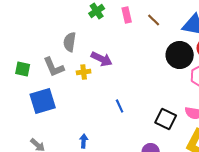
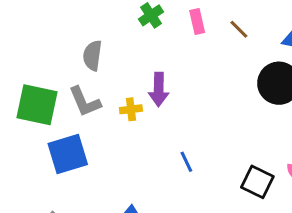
gray semicircle: (70, 42) -> (92, 55), moved
purple arrow: (102, 59) -> (159, 89), turned 65
green square: (23, 69) -> (37, 105), size x1.8

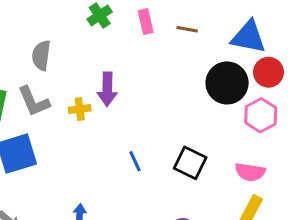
brown line: (239, 29) -> (187, 29), turned -35
black square: (257, 182) -> (190, 163), moved

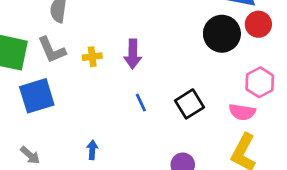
purple arrow: (107, 89) -> (133, 54), moved
pink hexagon: (261, 115) -> (260, 82), moved
black square: (190, 163) -> (189, 104), turned 32

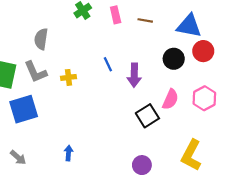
black circle: (222, 34) -> (174, 59), size x0.7
purple arrow: (133, 54) -> (134, 75), moved
blue line: (141, 103) -> (108, 64), moved
pink semicircle: (242, 112) -> (170, 99), moved, turned -75

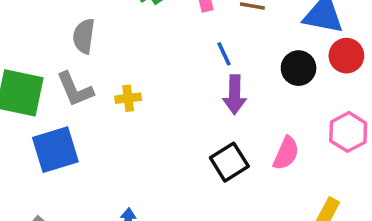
blue line: (108, 64) -> (224, 54), moved
pink semicircle: (170, 99) -> (286, 153), moved
black square: (147, 116) -> (229, 162), moved

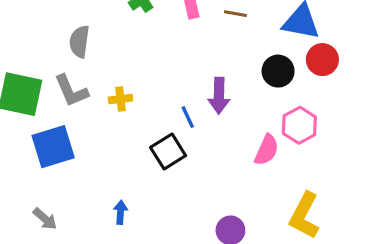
blue line: (224, 54) -> (188, 117), moved
pink hexagon: (348, 132) -> (299, 125), moved
black square: (229, 162) -> (168, 152), moved

